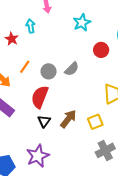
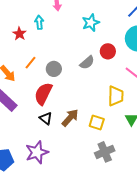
gray semicircle: (72, 69) -> (87, 63), moved
black triangle: (44, 121) -> (46, 118), turned -32
yellow square: (95, 122) -> (97, 122), turned 35

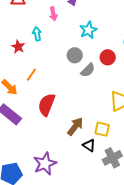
gray circle: (54, 69) -> (75, 55), moved
black triangle: (46, 118) -> (89, 145), moved

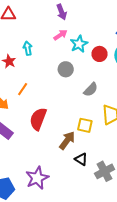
pink arrow: (53, 14) -> (60, 35), moved, turned -112
red circle: (108, 57) -> (100, 54), moved
gray semicircle: (88, 70) -> (91, 90), moved
yellow square: (102, 129) -> (85, 125), moved

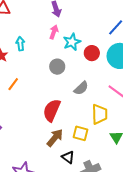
pink arrow: (60, 35) -> (54, 32), turned -40
red semicircle: (38, 119) -> (52, 110), moved
yellow square: (85, 125) -> (80, 133), moved

